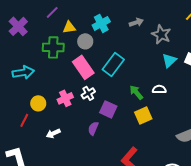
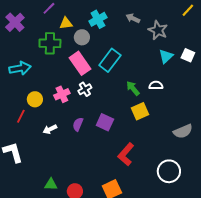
gray arrow: (136, 22) -> (133, 18), turned -136
purple square: (108, 109) -> (105, 122), moved
purple semicircle: (93, 128) -> (78, 124), moved

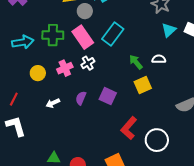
green cross: (50, 43) -> (53, 35), moved
red line: (21, 116) -> (14, 99), moved
white circle: (169, 171) -> (157, 140), moved

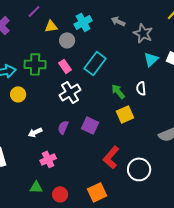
pink rectangle: (83, 37) -> (65, 66), size x0.6
white semicircle: (159, 59) -> (141, 88), turned -96
white cross: (88, 63) -> (70, 92), size x1.5
pink cross: (65, 68) -> (48, 159), moved
yellow circle: (38, 73) -> (18, 94), moved

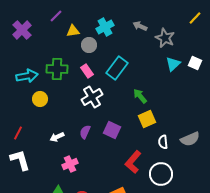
white semicircle: (141, 88) -> (163, 142), moved

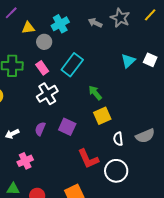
gray star: (165, 38) -> (120, 18), moved
red L-shape: (133, 162) -> (88, 159), turned -65

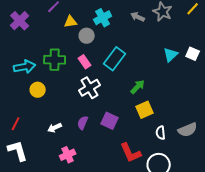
green arrow: (95, 93) -> (138, 87), turned 84

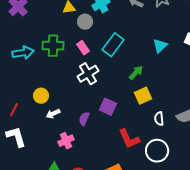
cyan triangle: (171, 55) -> (160, 46), moved
yellow circle: (38, 90) -> (41, 96), moved
purple semicircle: (83, 123) -> (84, 119), moved

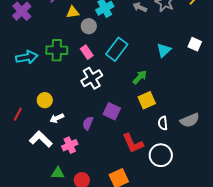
white L-shape: (16, 137) -> (41, 139), moved, turned -30

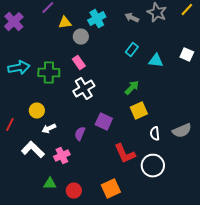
cyan rectangle: (117, 49) -> (132, 50), moved, size x0.6
green cross: (57, 50) -> (49, 73), moved
cyan triangle: (164, 50) -> (156, 61), turned 49

